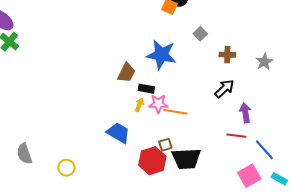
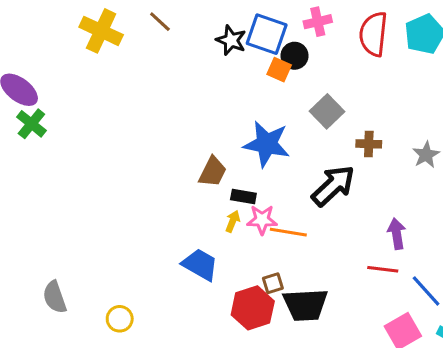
gray square: (200, 34) -> (327, 111), size x1.5
black arrow: (224, 89) -> (333, 186), moved, size x1.4

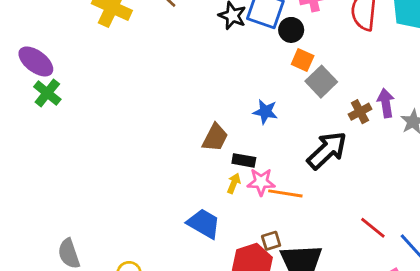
orange square: (279, 70) -> (303, 60), moved
blue star: (267, 144) -> (265, 112), size x0.6
brown cross: (369, 144) -> (360, 112), turned -30
purple arrow: (397, 234) -> (386, 103), moved
red line: (383, 269) -> (373, 228), turned 32

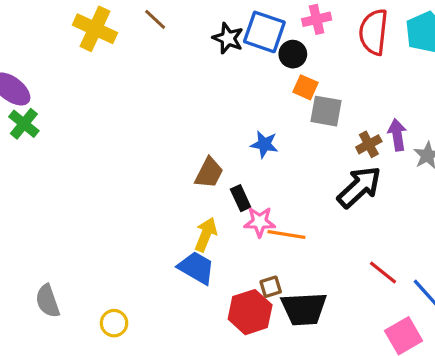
gray square: (321, 82) -> (326, 111), turned -36
black arrow: (327, 150) -> (359, 187), moved
black rectangle: (244, 160) -> (241, 198), turned 55
yellow arrow: (234, 183) -> (206, 235), moved, size x1.5

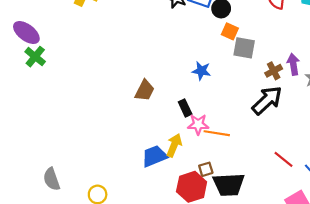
brown trapezoid: (209, 173) -> (145, 91), moved
yellow arrow: (206, 235) -> (174, 145), moved
blue trapezoid: (196, 268) -> (154, 156), turned -52

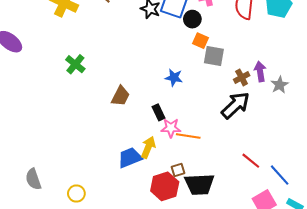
green cross: (35, 57) -> (75, 64), moved

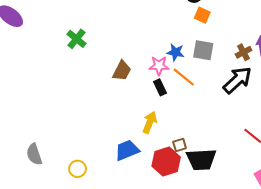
gray square: (214, 56) -> (203, 50), moved
pink star: (171, 128) -> (159, 66), moved
orange line: (188, 136) -> (184, 77), moved, turned 30
blue trapezoid: (130, 158) -> (127, 150), moved

